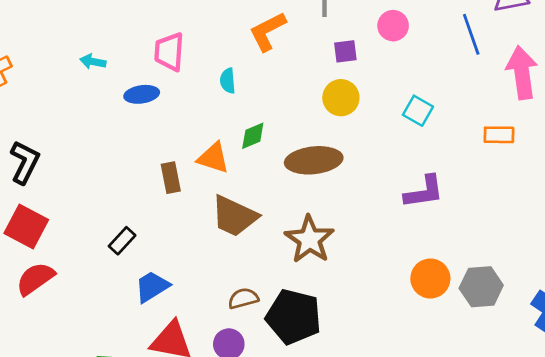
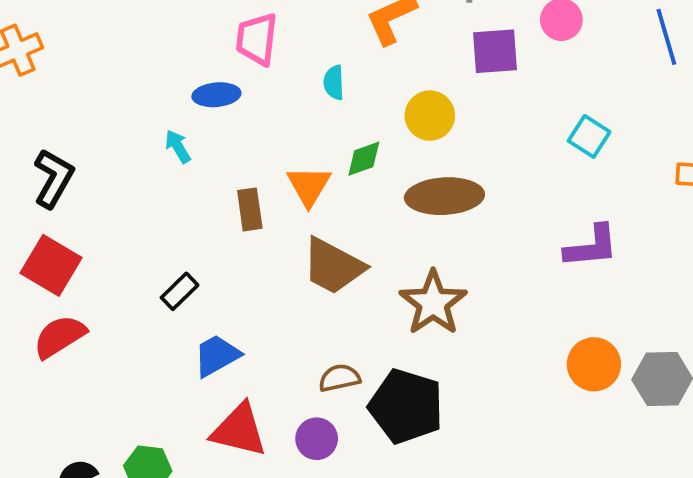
purple square: (345, 51) -> (495, 51), size x1.5
cyan arrow: (93, 62) -> (178, 146), moved, turned 45
yellow circle: (341, 98) -> (430, 116), moved
orange triangle: (213, 158) -> (309, 186), turned 40

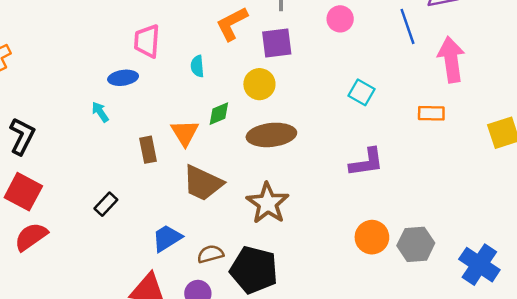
purple square: (495, 51) -> (277, 43), moved
blue trapezoid: (217, 356) -> (167, 238), moved

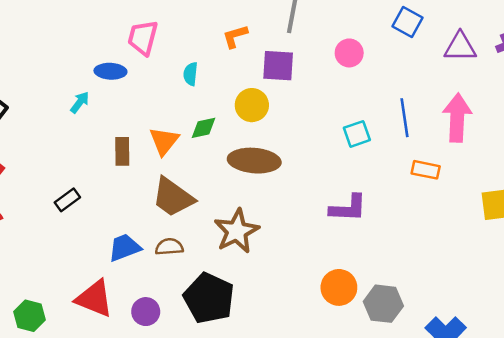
orange L-shape: (232, 24) -> (235, 36), size x0.7
blue line: (407, 26) -> (405, 118), moved
cyan square: (361, 92) -> (357, 134), turned 30
cyan arrow: (100, 112) -> (80, 102), turned 60
brown semicircle: (210, 254) -> (169, 247), moved

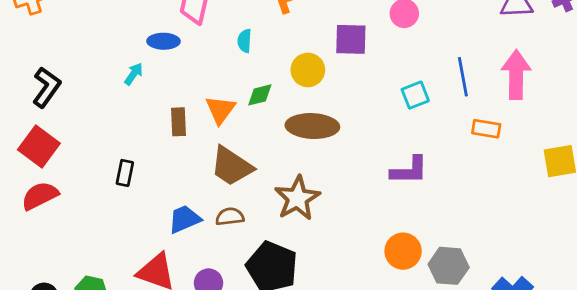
purple square: (278, 66) -> (351, 39), moved
black rectangle: (67, 200) -> (125, 173), turned -40

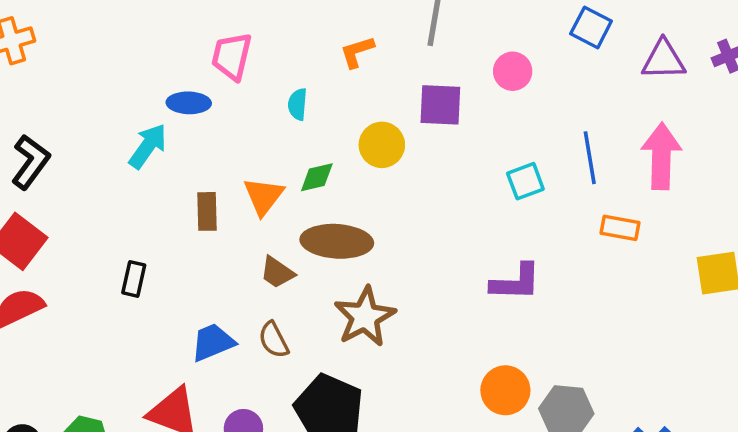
cyan arrow: (134, 74) -> (148, 146), size x1.5
brown ellipse: (312, 126) -> (337, 241), moved
brown trapezoid: (232, 166) -> (277, 272), size x0.6
brown semicircle: (230, 217) -> (274, 340), turned -112

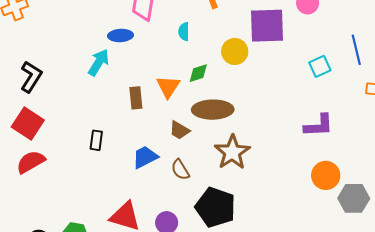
purple square: (440, 105) -> (267, 26), size x1.4
blue trapezoid: (213, 342) -> (145, 157), moved
orange circle: (505, 390) -> (326, 175), moved

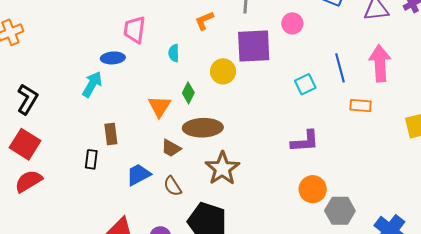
green diamond: (198, 73) -> (188, 93), turned -45
brown rectangle: (136, 98) -> (111, 134), moved

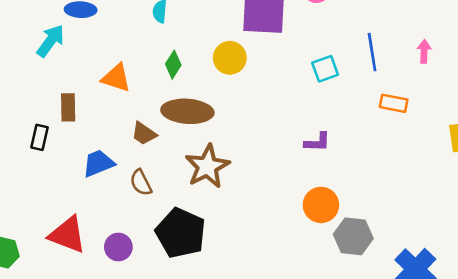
pink arrow: (380, 63) -> (424, 51), size x0.5
yellow circle: (223, 71) -> (230, 58), moved
orange triangle: (159, 106) -> (116, 78), moved, turned -50
purple L-shape: (305, 141) -> (317, 142), size x0.7

